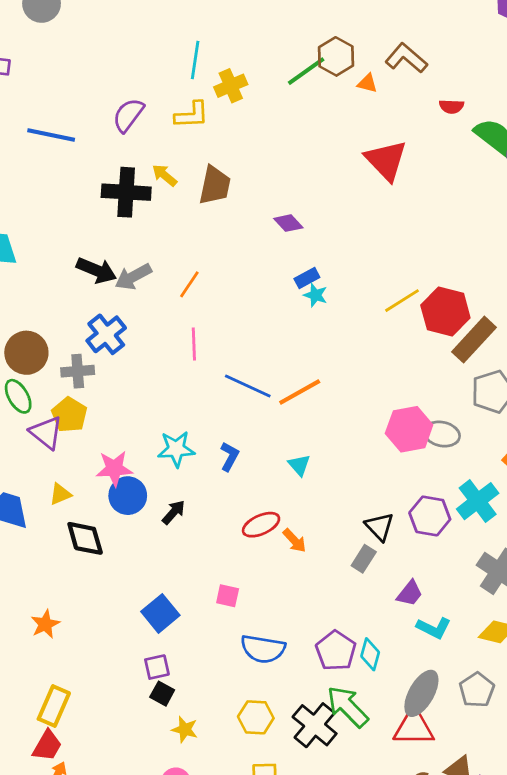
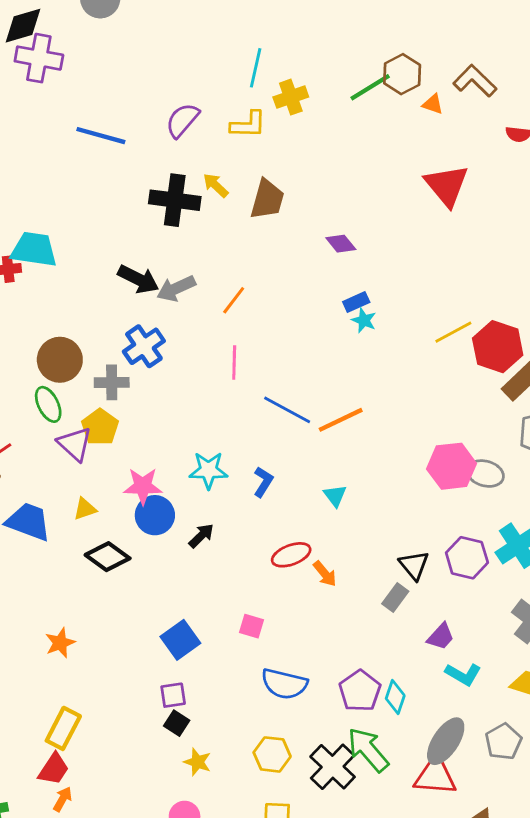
black diamond: (85, 538) -> (108, 557), turned -42

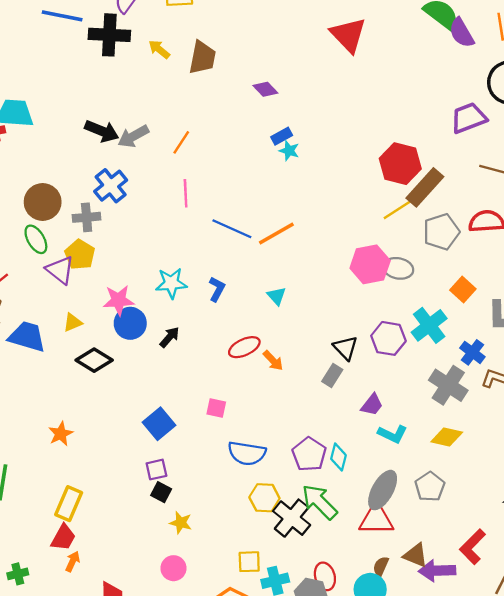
black cross: (175, 200) -> (109, 35), moved
yellow line: (453, 332) -> (398, 209), moved
yellow hexagon: (272, 754) -> (264, 498), moved

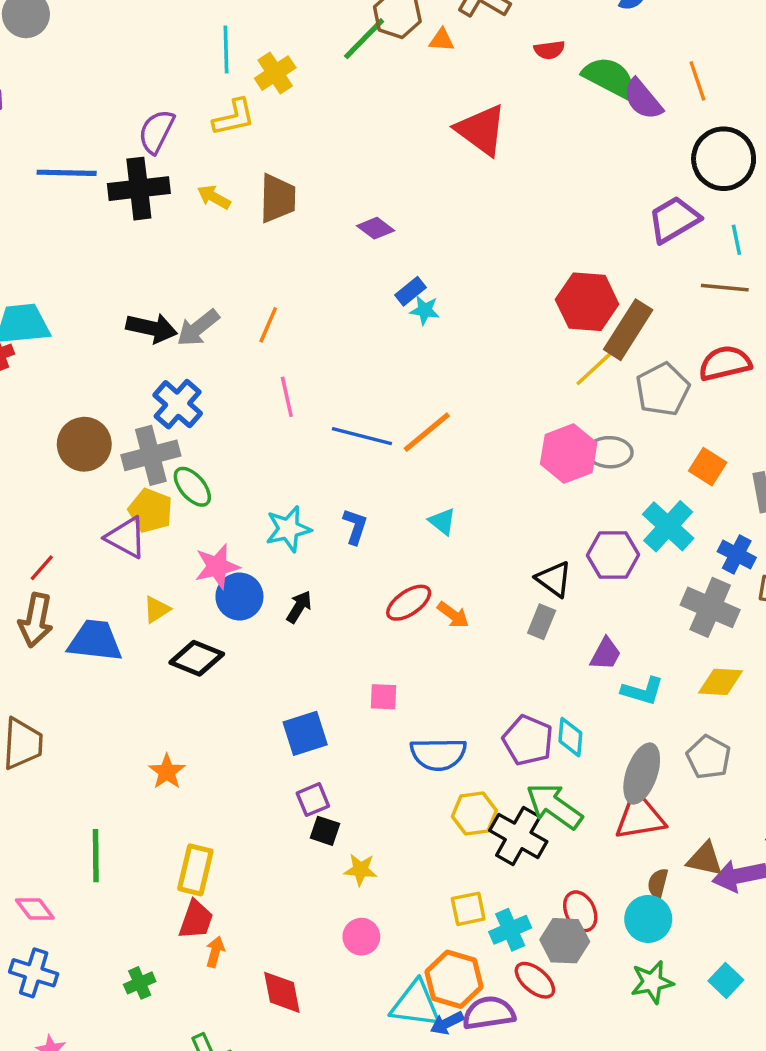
gray cross: (87, 217) -> (151, 455), size x1.4
green ellipse: (36, 239) -> (192, 487), moved
blue square: (159, 424) -> (305, 733), turned 32

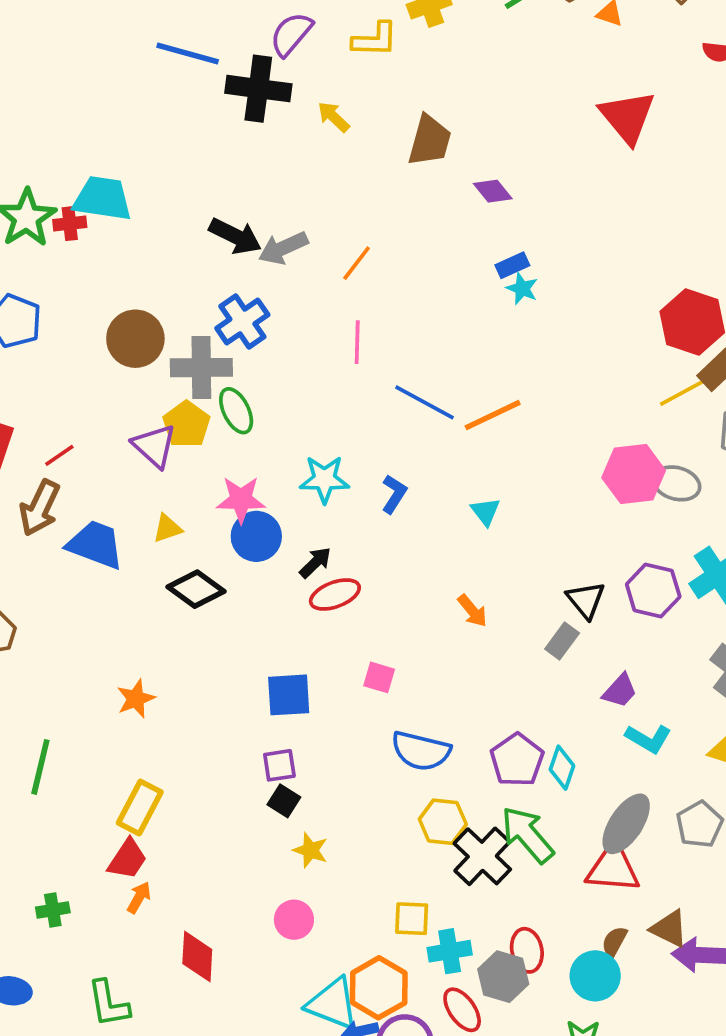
brown trapezoid: (278, 198) -> (430, 140), moved
red ellipse: (409, 603) -> (335, 595), moved

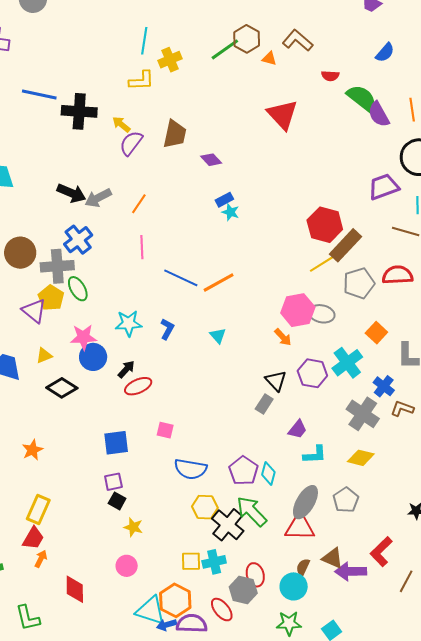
purple semicircle: (291, 34) -> (131, 143), moved
orange arrow: (472, 611) -> (283, 337), moved
cyan L-shape: (648, 739) -> (315, 455), turned -30
cyan cross: (450, 951) -> (214, 562), moved

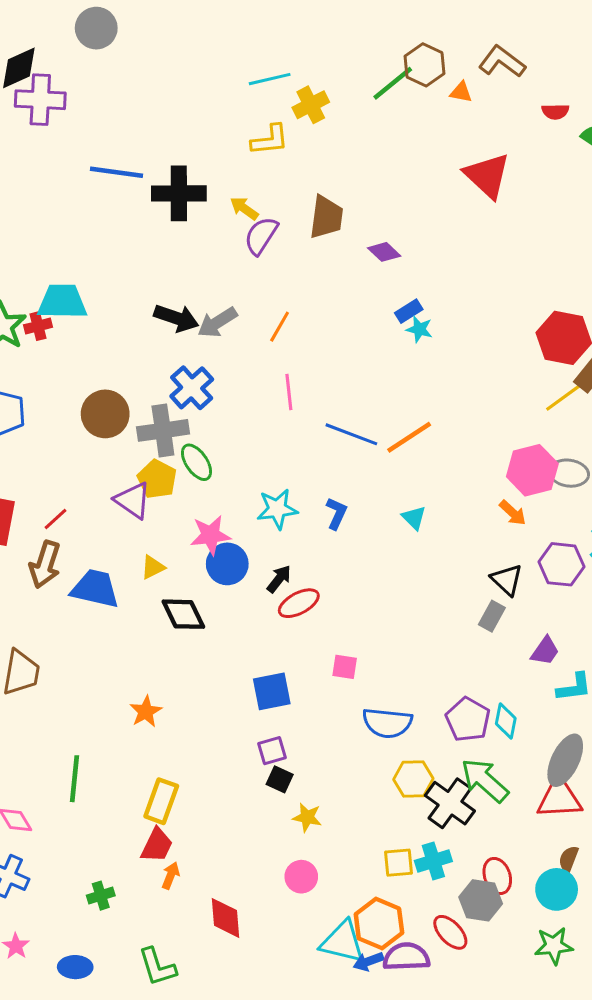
cyan line: (144, 41) -> (270, 79), turned 72
black diamond: (62, 388) -> (183, 614), turned 36

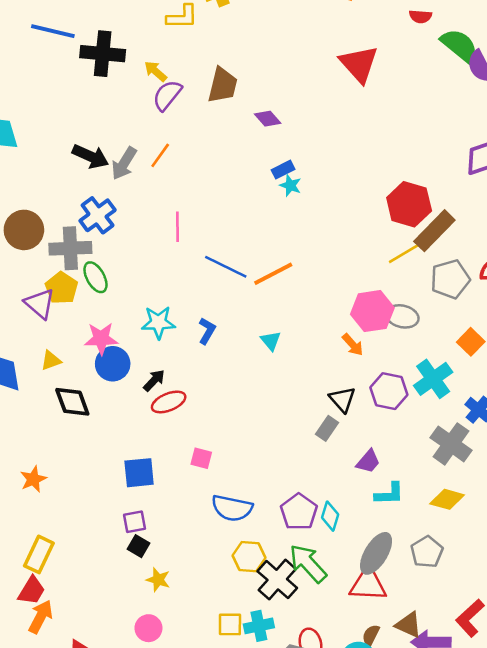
gray arrow: (217, 322) -> (124, 163), turned -32
orange line: (280, 327) -> (160, 155), moved
orange arrow: (171, 876) -> (41, 617), size x1.5

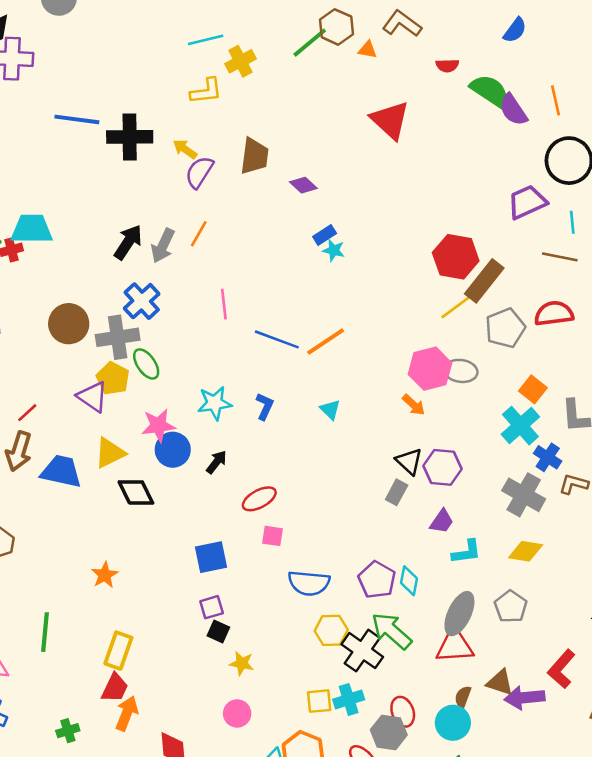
black arrow: (90, 156) -> (128, 242), turned -75
yellow triangle: (51, 360) -> (110, 453), size x1.5
cyan cross: (433, 379) -> (520, 426), moved
purple hexagon: (389, 391) -> (442, 467), moved
red ellipse: (169, 402) -> (259, 499), moved

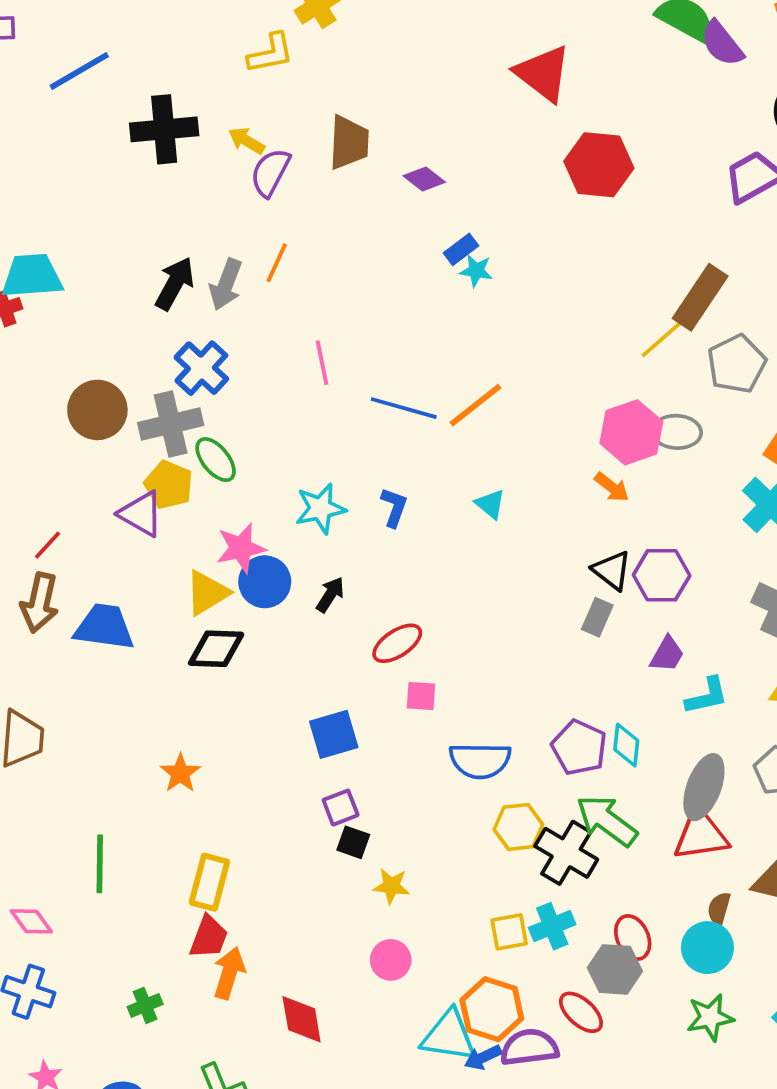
blue line: (77, 119) -> (79, 71), moved, turned -33
red hexagon: (456, 257) -> (599, 165), moved
yellow triangle: (110, 453) -> (207, 593), moved
black diamond: (136, 492) -> (216, 649), turned -57

